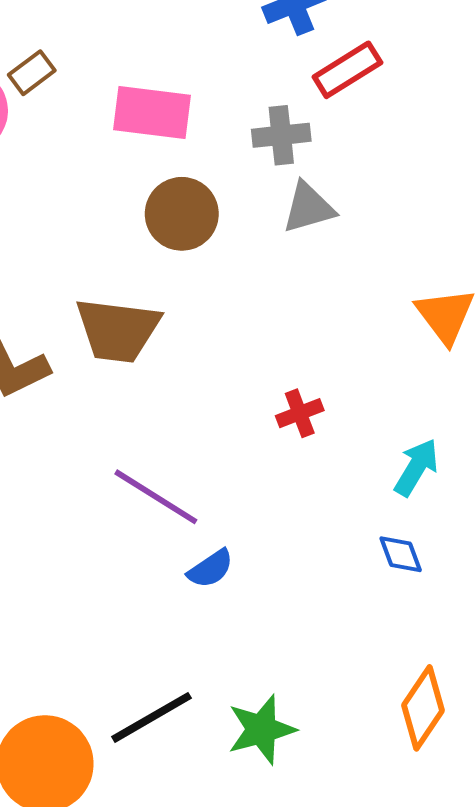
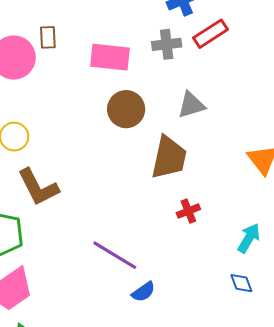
brown rectangle: (32, 73) -> (48, 37), turned -55
gray cross: (281, 135) -> (167, 44), moved
brown trapezoid: (118, 330) -> (169, 158), moved, turned -84

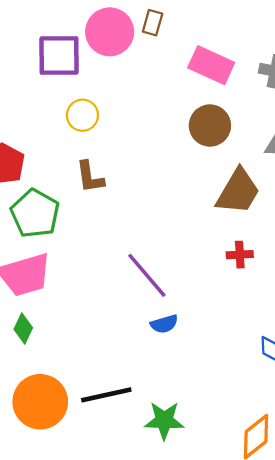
brown L-shape: (38, 187) -> (90, 177), size x0.7

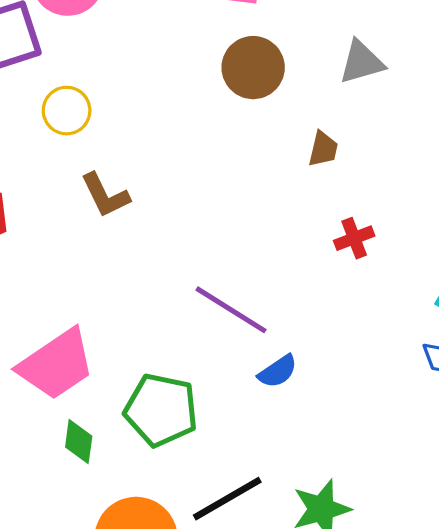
brown trapezoid: (238, 192) -> (323, 149), size x0.5
green pentagon: (35, 214) -> (161, 410), moved

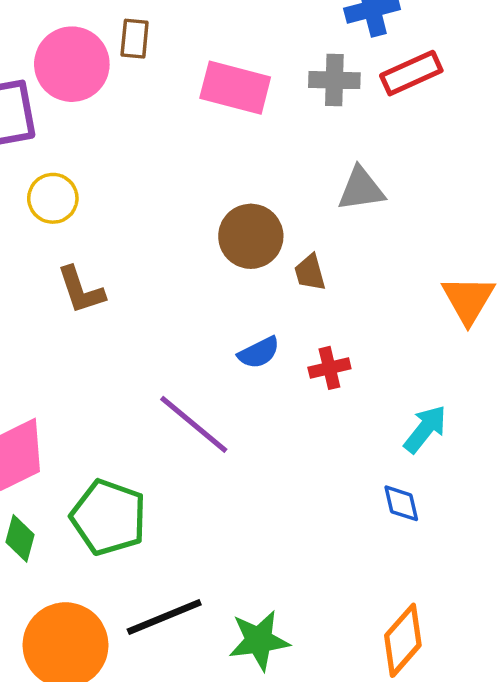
brown circle: (253, 68) -> (251, 236), moved
brown trapezoid: (323, 149) -> (310, 273), turned 144
blue semicircle: (278, 371) -> (259, 353), moved

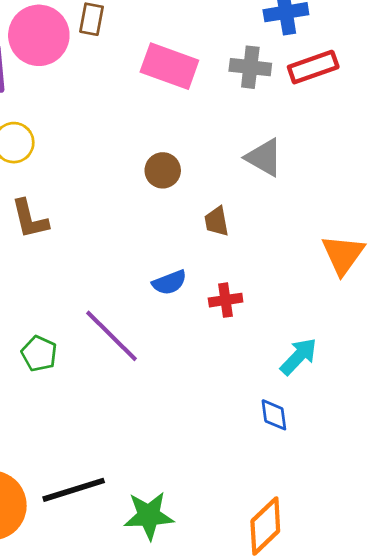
gray triangle: (361, 189) -> (264, 157), turned 33
brown circle: (251, 236) -> (163, 170), moved, size x0.7
green pentagon: (109, 517) -> (39, 354), moved, size x0.6

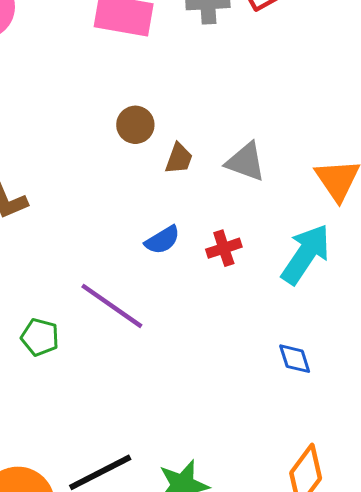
gray triangle: (264, 157) -> (246, 162), moved
brown trapezoid: (217, 221) -> (179, 159), moved, turned -140
cyan arrow: (299, 356) -> (306, 254), moved, size x1.4

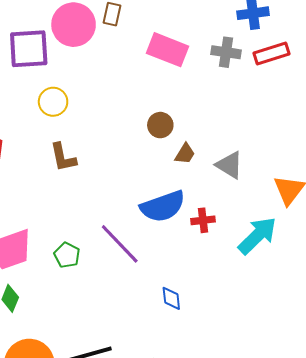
blue semicircle: (162, 240) -> (163, 206), size x1.8
blue diamond: (295, 359) -> (171, 298), moved

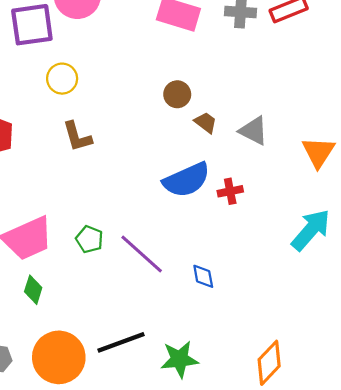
brown trapezoid: (185, 154) -> (206, 122), turned -80
cyan arrow: (257, 236) -> (311, 230), moved
purple line: (120, 244) -> (142, 254), moved

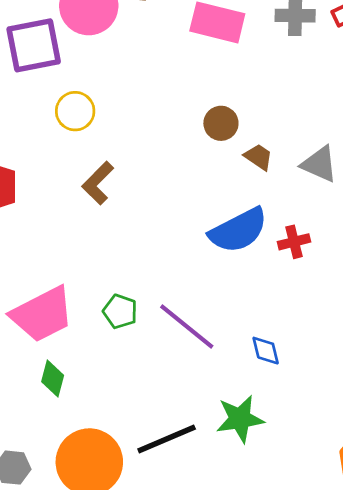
brown L-shape: (77, 137) -> (98, 183), turned 64
green star: (179, 359) -> (240, 419), moved

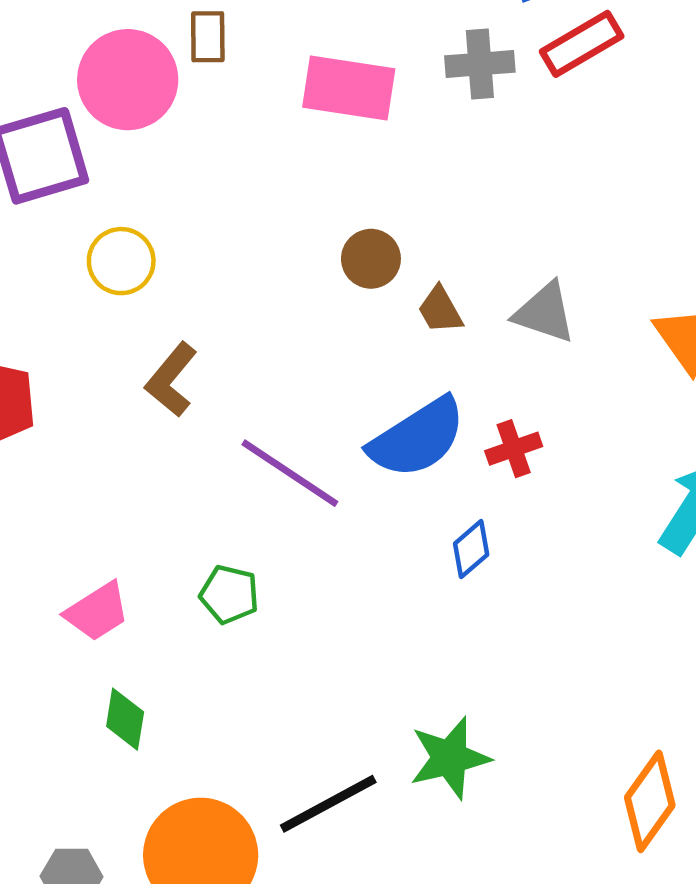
brown trapezoid: (259, 157) -> (440, 310), turned -148
pink trapezoid: (42, 314) -> (97, 612), size x0.6
purple line: (187, 327) -> (290, 473), moved
blue diamond: (266, 351) -> (471, 549), moved, turned 68

